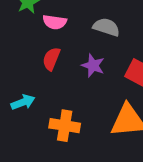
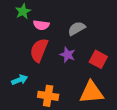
gray semicircle: (106, 27) -> (77, 28), turned -48
red semicircle: (51, 59) -> (39, 50), size x1.5

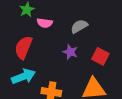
red semicircle: (39, 50) -> (23, 47), moved
cyan arrow: (20, 80) -> (23, 76), size x1.5

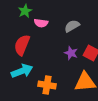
purple star: (70, 52) -> (71, 53), moved

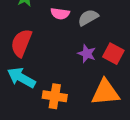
pink semicircle: (41, 23) -> (60, 14), moved
cyan arrow: (22, 71) -> (21, 78), turned -130

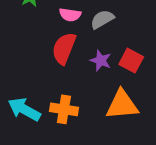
red semicircle: (21, 43) -> (64, 48), moved
cyan arrow: (21, 78) -> (24, 109), moved

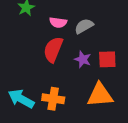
red square: (131, 61) -> (107, 59), turned -30

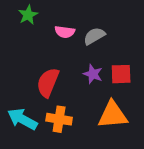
red semicircle: (53, 50) -> (48, 83), moved

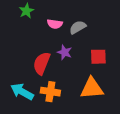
purple star: (93, 74) -> (65, 52), moved

